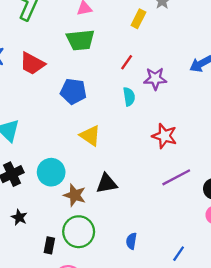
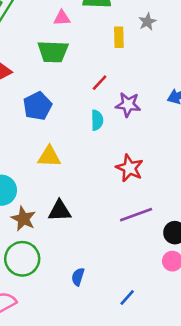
yellow rectangle: (138, 19) -> (119, 37), turned -36
blue pentagon: (73, 91) -> (37, 106), turned 30
yellow triangle: (90, 136) -> (49, 156), turned -40

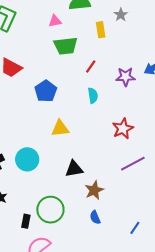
green trapezoid: (53, 52) -> (66, 46), moved
purple star: (128, 105) -> (126, 77), moved
red star: (129, 168) -> (123, 129), turned 30
brown star: (23, 219) -> (94, 190), moved, turned 30
blue semicircle: (78, 277) -> (95, 217), turned -32

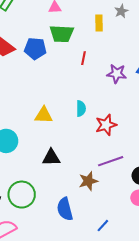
red line: (91, 66) -> (84, 58), turned -32
blue pentagon: (46, 91) -> (35, 49), moved, turned 30
cyan semicircle: (93, 95) -> (81, 108), moved
brown star: (94, 190) -> (88, 181), moved
blue semicircle: (95, 217) -> (65, 209), size x1.6

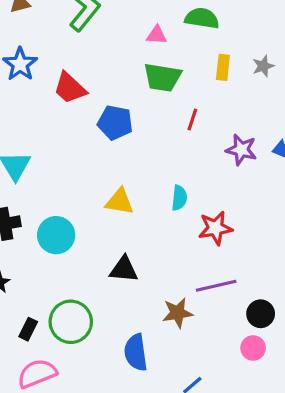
gray star: (121, 11) -> (263, 66), moved
blue pentagon: (35, 49) -> (115, 123), moved

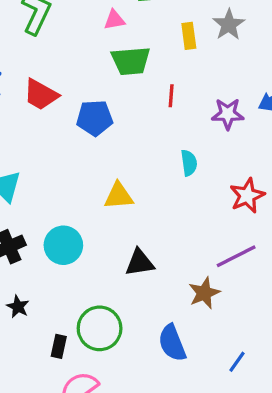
gray star: (263, 66) -> (229, 25), size x1.4
cyan semicircle: (179, 198) -> (189, 163), moved
red star: (215, 228) -> (247, 196), moved

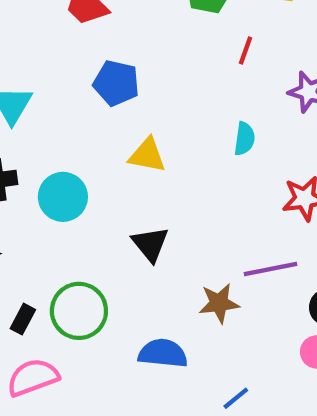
blue pentagon: (95, 118) -> (116, 83), moved
black triangle: (140, 263) -> (150, 244), turned 44
blue semicircle: (172, 343) -> (163, 353), turned 102

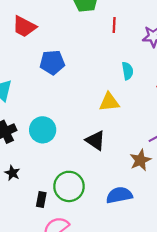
yellow triangle: (147, 155) -> (109, 102), moved

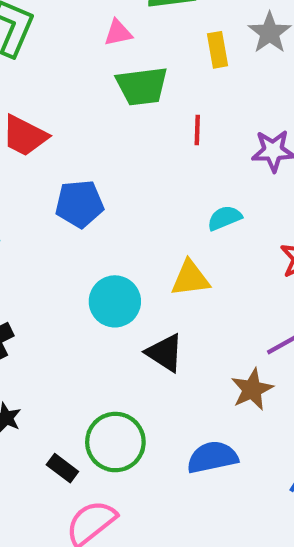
cyan semicircle: (128, 71) -> (225, 218), turned -102
cyan circle: (43, 130) -> (115, 301), moved
black rectangle: (41, 200) -> (62, 468), turned -63

